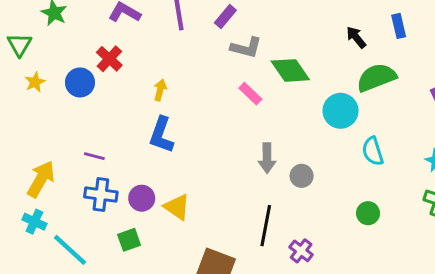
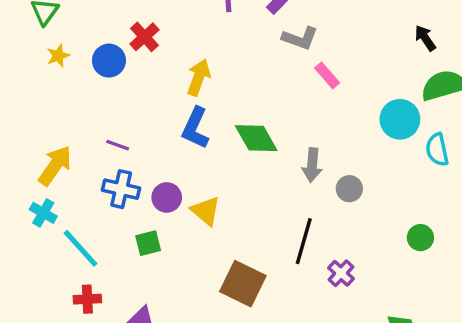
green diamond: (290, 70) -> (256, 138), moved
yellow arrow: (160, 90) -> (199, 77), size x1.5
pink rectangle: (250, 94) -> (327, 75), moved
cyan semicircle: (373, 151) -> (437, 150), moved

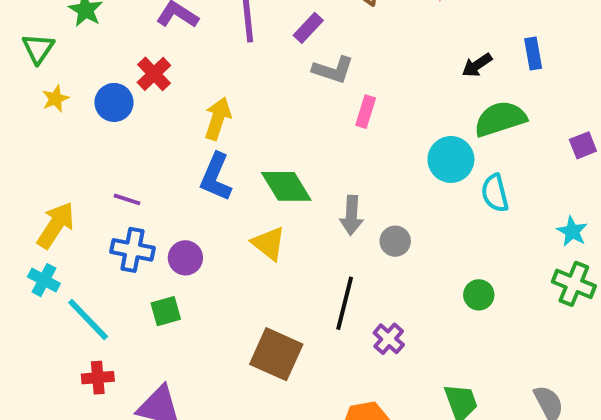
black arrow: (425, 38) -> (477, 65), turned -88
pink rectangle: (327, 75) -> (366, 112), turned 60
yellow triangle: (206, 211) -> (269, 243), moved

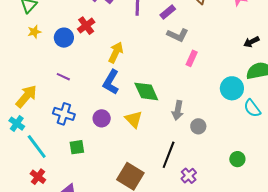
cyan semicircle: (495, 193) -> (252, 108), turned -30
purple line: (127, 199) -> (63, 77), moved
purple circle: (185, 258) -> (102, 118), moved
red cross: (98, 378) -> (38, 177), turned 35

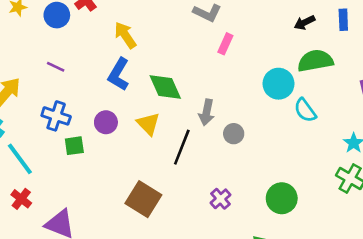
yellow arrow: (116, 52) -> (125, 35), turned -60
green square: (77, 147) -> (74, 146), moved
black line: (169, 155) -> (182, 147), moved
green circle: (237, 159) -> (282, 198), moved, size x1.5

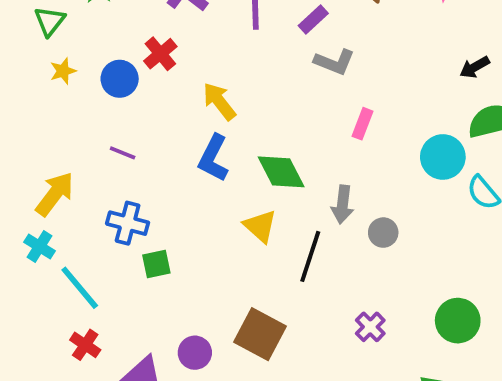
pink rectangle: (225, 44) -> (363, 124), moved
purple circle: (106, 122) -> (195, 353), moved

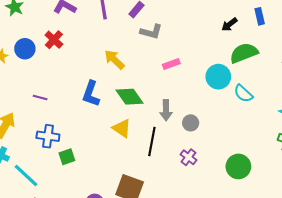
blue circle: (120, 79) -> (25, 49), moved
yellow arrow: (219, 101) -> (114, 60), moved
pink rectangle: (363, 124) -> (171, 64), turned 56
purple cross: (370, 327) -> (188, 157), moved

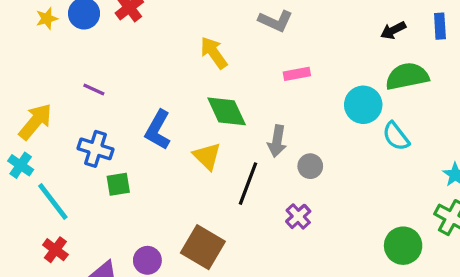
blue L-shape: (91, 94) -> (158, 130), moved
green circle: (238, 166) -> (403, 246), moved

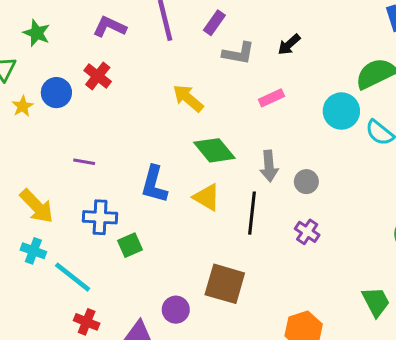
black arrow: (393, 30) -> (289, 45), moved
yellow arrow: (35, 122) -> (37, 206), turned 111

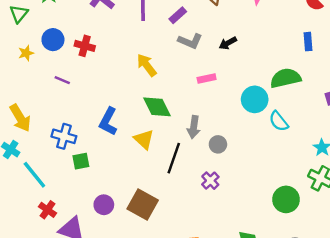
red cross: (98, 76) -> (85, 46), moved, turned -36
yellow star: (23, 106) -> (26, 53), moved
purple line: (84, 162) -> (62, 80), moved
purple circle: (176, 310) -> (104, 205), moved
red cross: (87, 322) -> (47, 210), moved

